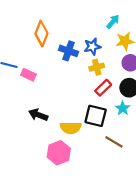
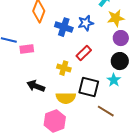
yellow cross: (97, 67) -> (64, 68), moved, turned 32
pink rectangle: (28, 75) -> (27, 49), turned -32
red rectangle: (103, 88) -> (84, 53), moved

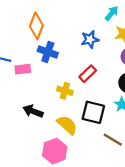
blue cross: (64, 27) -> (48, 52), moved
yellow semicircle: (66, 98) -> (67, 125), turned -138

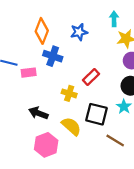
cyan arrow: (112, 13) -> (114, 19), turned -40
blue star: (90, 39) -> (79, 32), moved
pink hexagon: (55, 151) -> (46, 145), moved

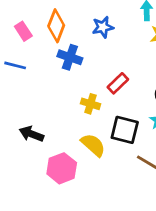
pink rectangle: (29, 73) -> (23, 31), moved, turned 64
black arrow: (38, 113) -> (32, 134), moved

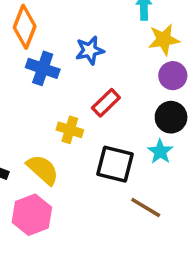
blue star: (103, 27) -> (90, 50), moved
yellow semicircle: (93, 145) -> (43, 170), moved

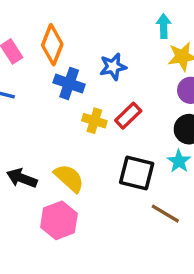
yellow cross: (70, 130) -> (94, 121), moved

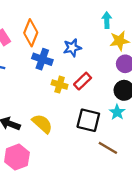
pink hexagon: (59, 220) -> (17, 157), moved

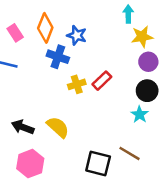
blue star: (72, 48) -> (77, 35), moved, turned 30
yellow cross: (60, 85) -> (77, 84), turned -35
black square: (88, 120) -> (98, 164), moved

